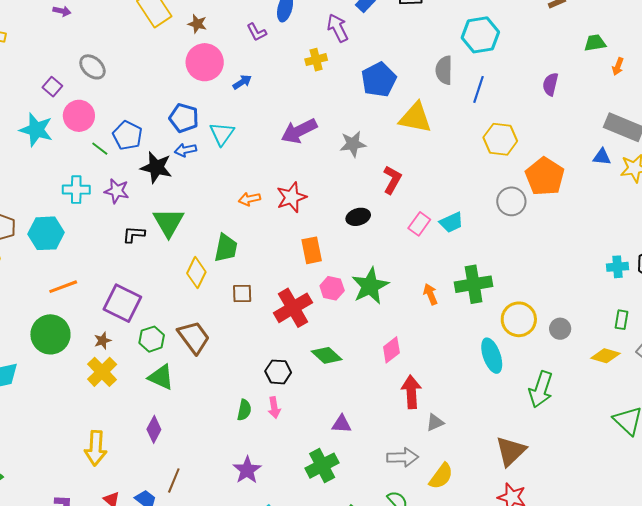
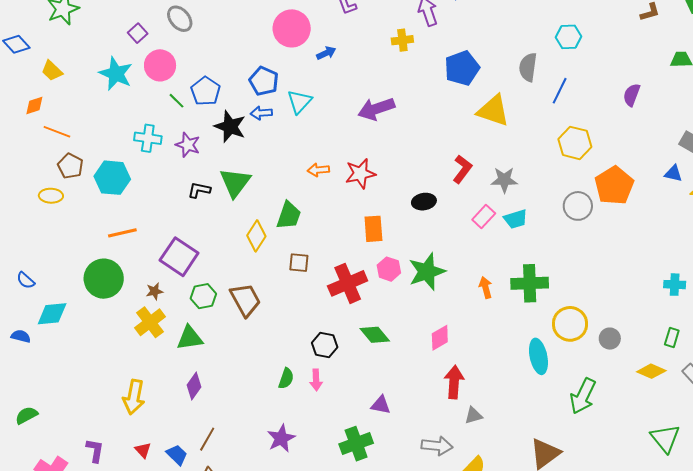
cyan hexagon: (480, 35) -> (569, 37), size x0.7
gray star: (353, 144) -> (504, 180), moved
green triangle: (161, 377) -> (190, 338), moved, turned -40

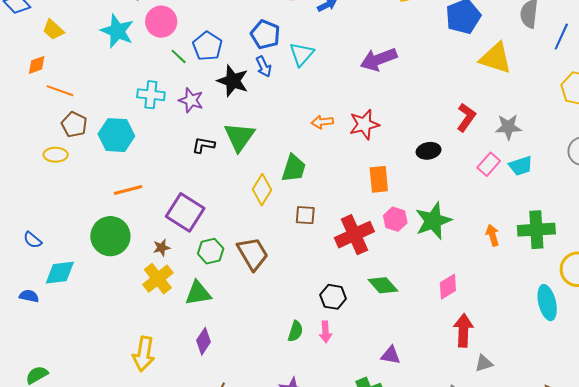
blue arrow: (261, 113) -> (264, 67), turned -110

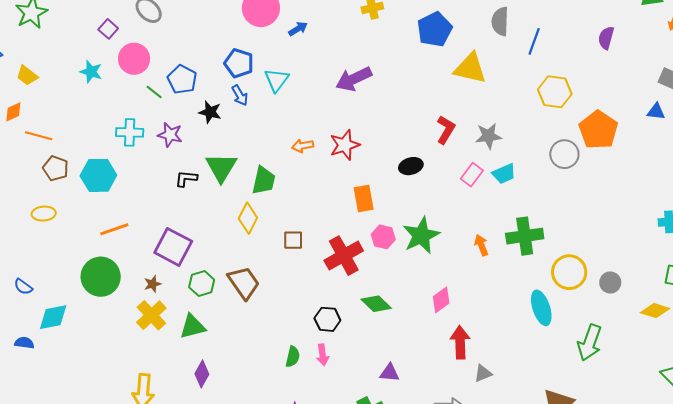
cyan star: (117, 31) -> (91, 72), size x0.7
black star: (233, 81) -> (210, 112), size x0.7
yellow ellipse: (56, 155) -> (44, 214), moved
green trapezoid: (294, 168) -> (264, 181), moved

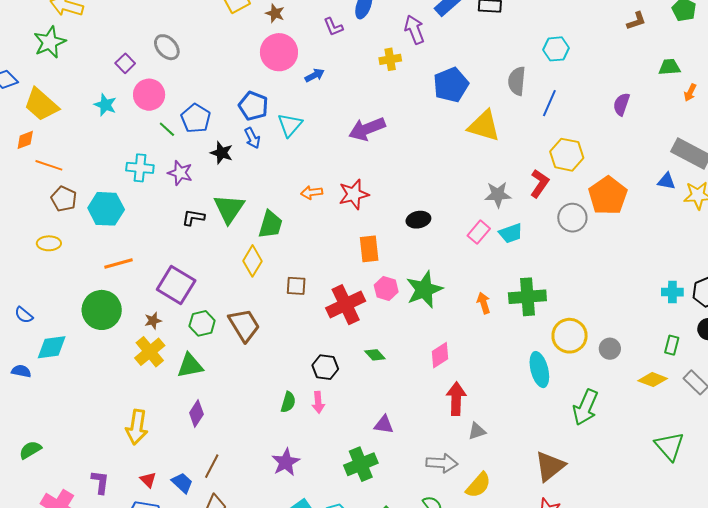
yellow trapezoid: (27, 76) -> (41, 104), size x1.6
red L-shape: (446, 130) -> (540, 183), moved
green diamond: (376, 304) -> (375, 355), size x0.7

